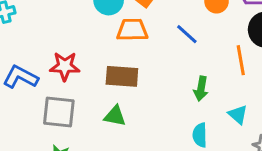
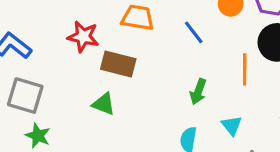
red star: (65, 66) -> (83, 37), moved
gray square: (59, 112) -> (25, 96), moved

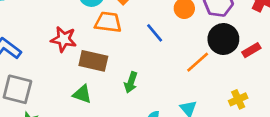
orange line: (245, 69) -> (198, 62), turned 50
green arrow: (198, 92) -> (131, 82), moved

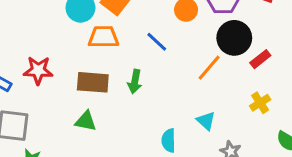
red star: (64, 39) -> (38, 70), moved
red rectangle: (251, 50) -> (260, 59), moved
green arrow: (131, 82) -> (135, 81), moved

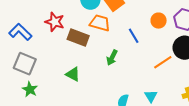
red star: (38, 70) -> (55, 22), moved
brown rectangle: (93, 82) -> (78, 38), moved

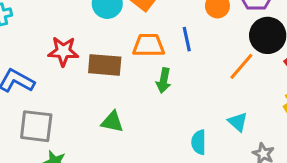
orange trapezoid: (100, 23) -> (149, 45), moved
blue line: (134, 36) -> (187, 39), turned 35

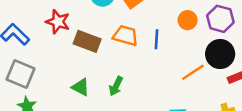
green arrow: (164, 80) -> (116, 86), moved

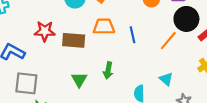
blue line: (156, 39) -> (132, 35), moved
green triangle: (81, 87) -> (79, 80), turned 49

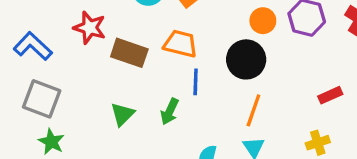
black circle: (186, 19) -> (246, 59), moved
blue line: (132, 35) -> (196, 82), moved
orange line: (168, 41) -> (253, 110), moved, turned -36

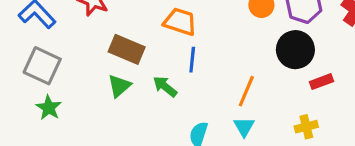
brown rectangle: (129, 53) -> (127, 49), moved
black circle: (246, 59) -> (295, 50), moved
green arrow: (170, 112) -> (165, 87), turned 100

